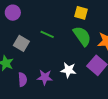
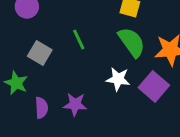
green line: (47, 34) -> (79, 39), turned 40
white star: (68, 70) -> (118, 79), moved

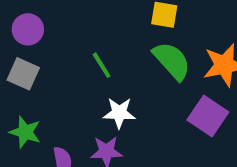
gray square: (40, 53) -> (23, 74), moved
white star: (118, 79) -> (119, 113), moved

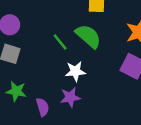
green semicircle: (172, 61) -> (88, 36), moved

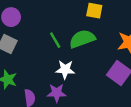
green semicircle: (88, 36) -> (82, 39), turned -70

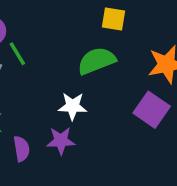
green line: (55, 40) -> (17, 54), moved

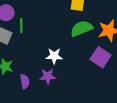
green line: (17, 54) -> (21, 26), turned 32
green semicircle: (97, 61) -> (81, 29), moved

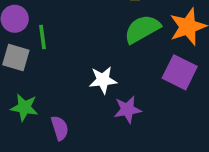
purple star: (48, 76) -> (127, 109), moved

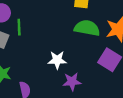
green semicircle: (142, 29) -> (87, 28), turned 35

